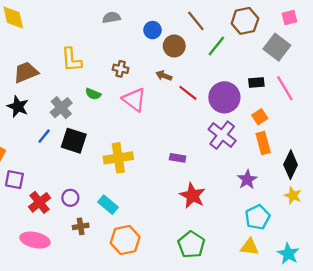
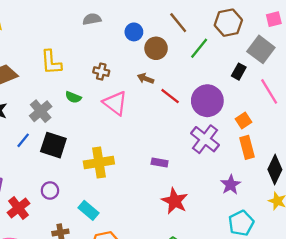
black rectangle: (256, 83) -> (239, 72), moved, turned -56
purple circle: (70, 198) -> (50, 190), moved

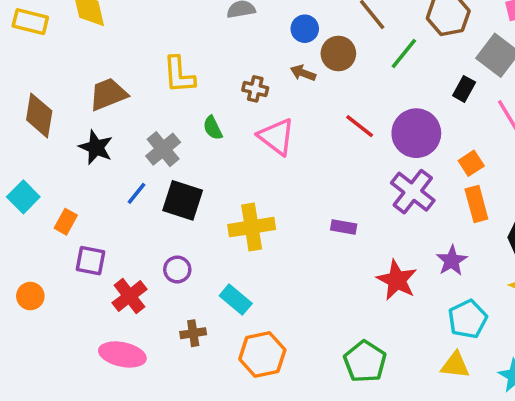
brown arrow: (146, 79) -> (303, 73), moved
green semicircle: (73, 97) -> (213, 128), turned 42
red star: (175, 201) -> (397, 280), moved

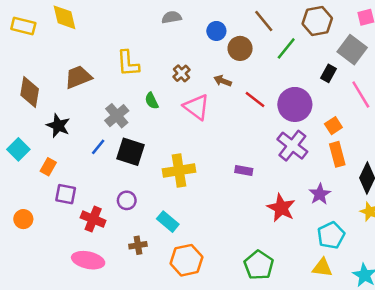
brown arrow: (303, 73) -> (223, 81), moved
brown cross: (255, 89) -> (182, 73), turned 35
black star: (96, 147) -> (58, 126), moved
red cross: (129, 296) -> (93, 219), turned -30

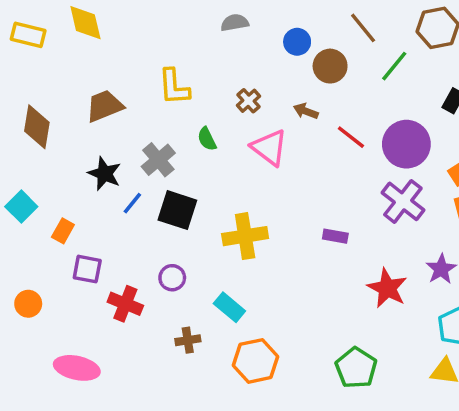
black star: (58, 126) -> (105, 174), moved
pink ellipse: (88, 260) -> (77, 368), moved

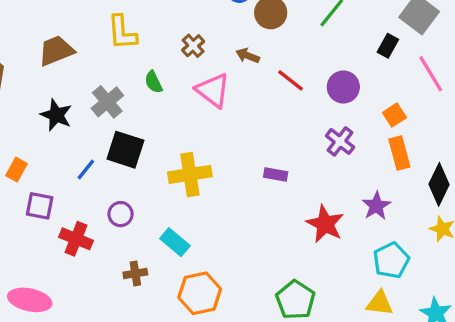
purple circle: (406, 144) -> (343, 87), size x0.7
purple cross: (403, 201) -> (340, 141), size x0.7
blue line: (132, 203) -> (86, 170), moved

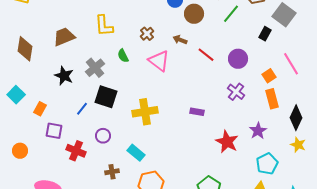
pink line: (431, 74) -> (291, 64), moved

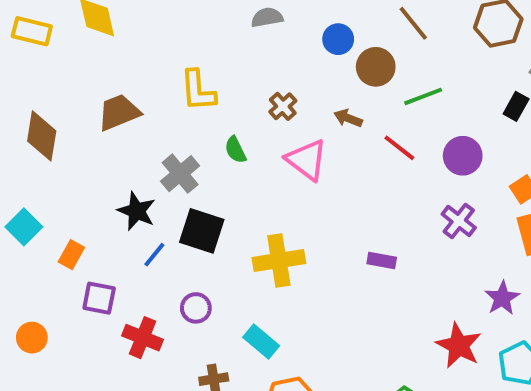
green line: (231, 14) -> (423, 96), moved, turned 30
black star: (64, 76) -> (137, 211), moved
red star: (227, 142) -> (459, 345), moved

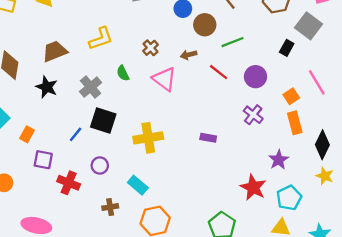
yellow L-shape: (198, 91) -> (101, 39), turned -105
brown arrow: (348, 118) -> (189, 55), turned -35
black star: (137, 211) -> (47, 87), moved

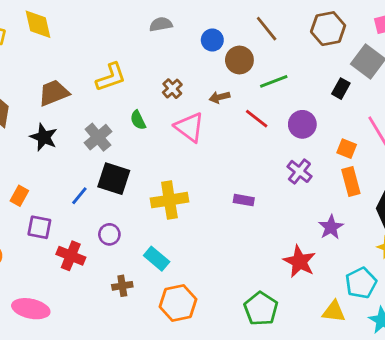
orange square: (291, 96) -> (347, 149), turned -35
cyan pentagon: (289, 198) -> (361, 283), moved

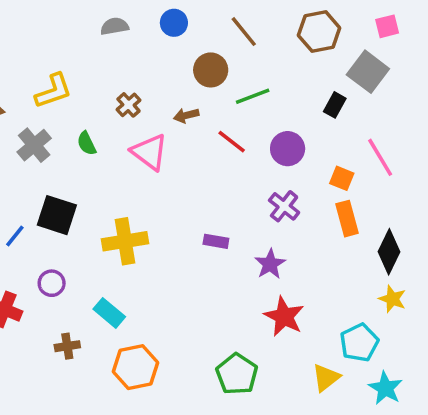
blue circle: (212, 40) -> (174, 23), moved
gray cross: (98, 137) -> (34, 145), moved
purple star: (331, 227) -> (270, 264), moved
yellow triangle: (334, 312) -> (326, 378), turned -45

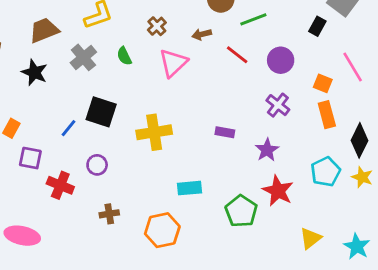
pink triangle: (149, 152) -> (173, 63), turned 40
cyan rectangle: (109, 313) -> (189, 188), moved, turned -45
cyan pentagon: (359, 343) -> (325, 172), moved
green pentagon: (237, 374) -> (241, 211), moved

